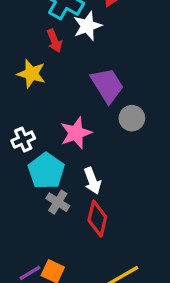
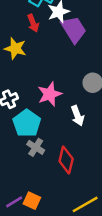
purple trapezoid: (107, 85) -> (74, 29), moved
white arrow: (92, 181) -> (77, 116), moved

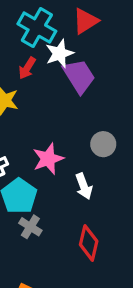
red arrow: (33, 23) -> (27, 68), turned 54
red diamond: (66, 160) -> (89, 243), moved

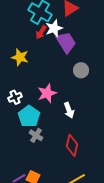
red arrow: (27, 68) -> (41, 32), moved
gray circle: (103, 144) -> (81, 70), moved

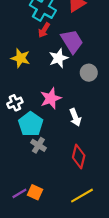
white star: (54, 28) -> (59, 58), moved

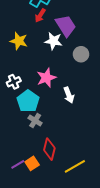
white star: (59, 58) -> (53, 41), turned 30
red diamond: (79, 156) -> (49, 149), moved
orange square: (35, 192) -> (32, 163), turned 32

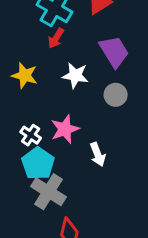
purple trapezoid: (66, 26) -> (114, 52), moved
white cross: (14, 82) -> (31, 135), moved, turned -32
gray cross: (35, 121) -> (48, 192), size x1.6

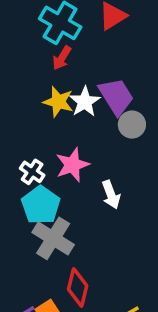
purple trapezoid: (114, 52) -> (116, 96), moved
yellow star: (25, 75) -> (58, 102), moved
white star: (75, 75) -> (85, 102), turned 30

